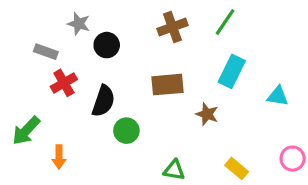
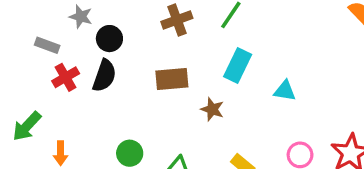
black semicircle: (103, 101) -> (104, 76), moved
green circle: (126, 131) -> (130, 153), moved

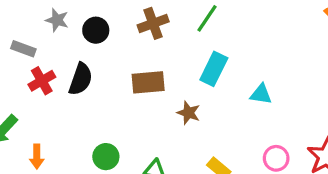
black circle: (109, 39) -> (96, 30), moved

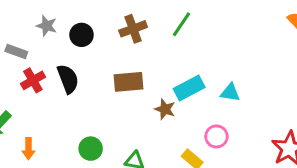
cyan rectangle: (214, 69) -> (189, 88), moved, turned 36
black semicircle: (81, 79) -> (68, 79), turned -40
pink circle: (276, 158) -> (216, 136), moved

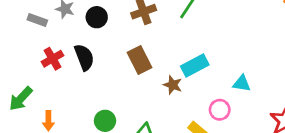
gray rectangle: (16, 52) -> (37, 20), moved
brown rectangle: (129, 82) -> (140, 60), turned 68
cyan triangle: (230, 92) -> (242, 84), moved

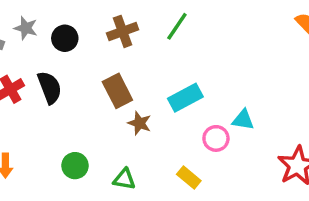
brown star: (173, 85) -> (140, 123), moved
pink circle: (220, 110) -> (216, 138), moved

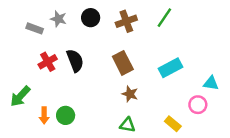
black circle: (65, 38) -> (91, 18), moved
brown star: (140, 123) -> (130, 94), moved
pink circle: (216, 138) -> (198, 105), moved
green circle: (75, 166) -> (66, 115), moved

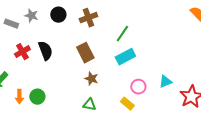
green line: (164, 18) -> (122, 34), moved
cyan triangle: (211, 83) -> (165, 82), moved, turned -32
pink circle: (198, 105) -> (138, 87), moved

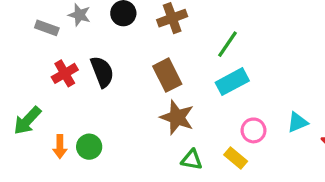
brown star: (91, 79) -> (177, 117), size x1.5
green triangle: (89, 105) -> (192, 160), moved

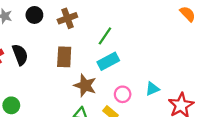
brown rectangle: (167, 75) -> (64, 57), turned 30
brown star: (177, 117) -> (85, 85), moved

